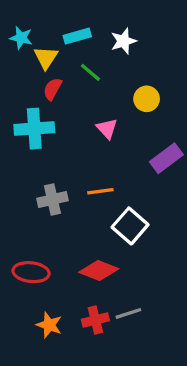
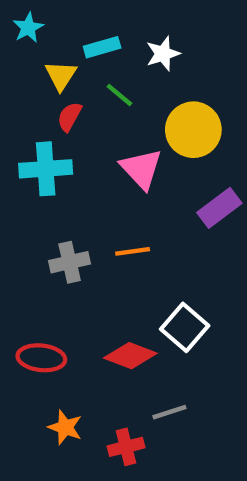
cyan star: (21, 38) -> (28, 28), moved, turned 30
yellow circle: (147, 99) -> (193, 130), size x1.6
pink triangle: (107, 129) -> (141, 169), size x1.5
white square: (130, 226) -> (185, 327), moved
red cross: (95, 320) -> (126, 447), moved

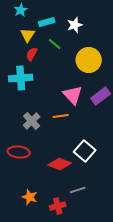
cyan star: (28, 28) -> (21, 10), moved
pink triangle: (141, 169) -> (73, 95), moved
gray cross: (70, 262) -> (32, 121), turned -30
red ellipse: (41, 358) -> (19, 152), moved

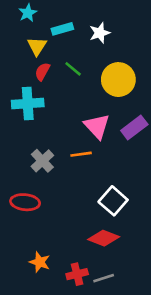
green line: (55, 44) -> (73, 69), moved
red diamond: (60, 164) -> (104, 238), moved
gray line: (78, 190) -> (104, 278), moved

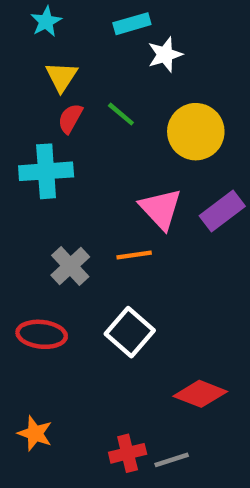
cyan rectangle: (62, 29) -> (132, 24), moved
white square: (113, 201) -> (130, 332), moved
red diamond: (104, 238) -> (200, 394), moved
orange star: (40, 262) -> (35, 433), moved

